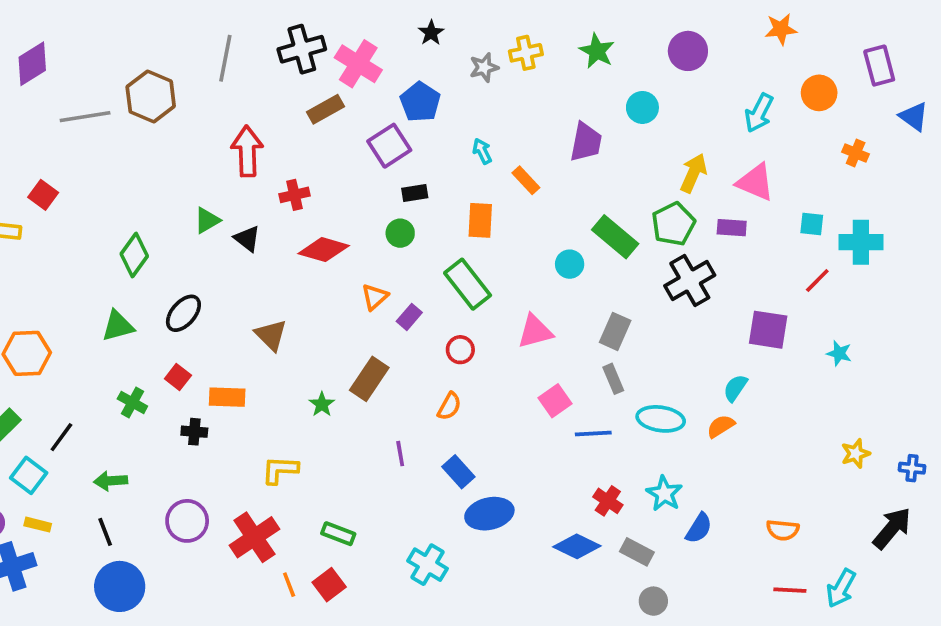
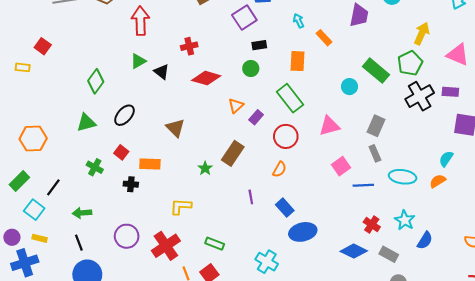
red arrow: (247, 151) -> (140, 21), moved
pink triangle: (755, 182) -> (458, 55), moved
purple rectangle: (732, 228) -> (450, 92), moved
red circle: (460, 350) -> (286, 136), size x1.5

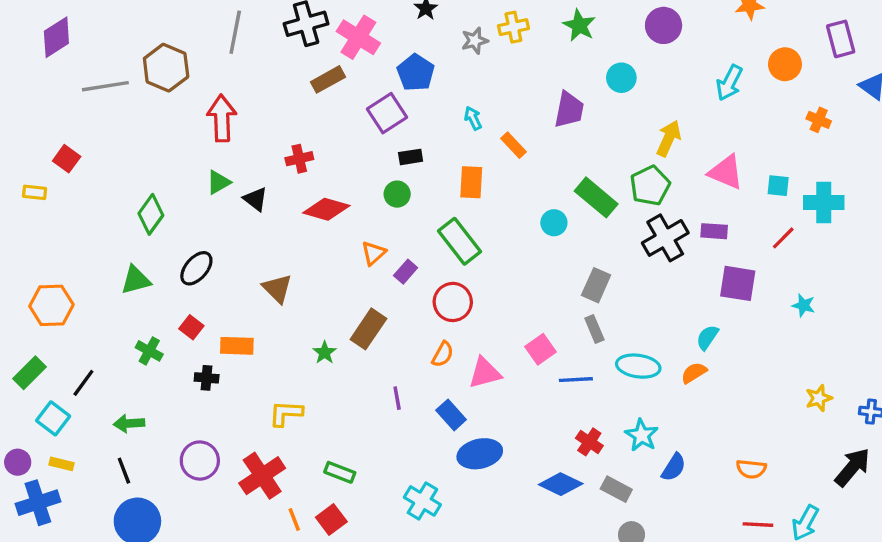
pink triangle: (329, 126) -> (485, 373), moved

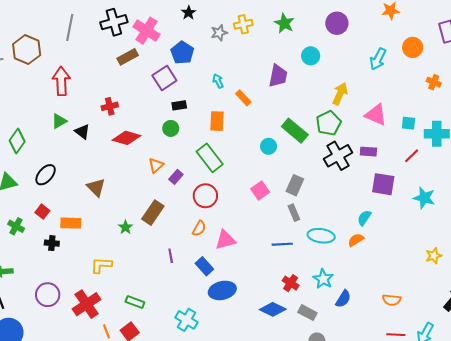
cyan star: (804, 305) -> (424, 198), size x1.5
pink square: (540, 349) -> (260, 190), moved

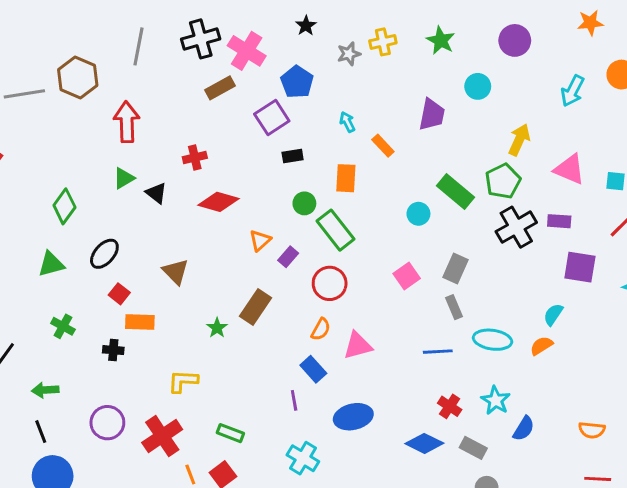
green circle: (171, 128) -> (304, 203), moved
red square: (42, 212) -> (119, 294), moved
purple line: (171, 256) -> (294, 400), moved
blue rectangle: (204, 266) -> (313, 369), moved

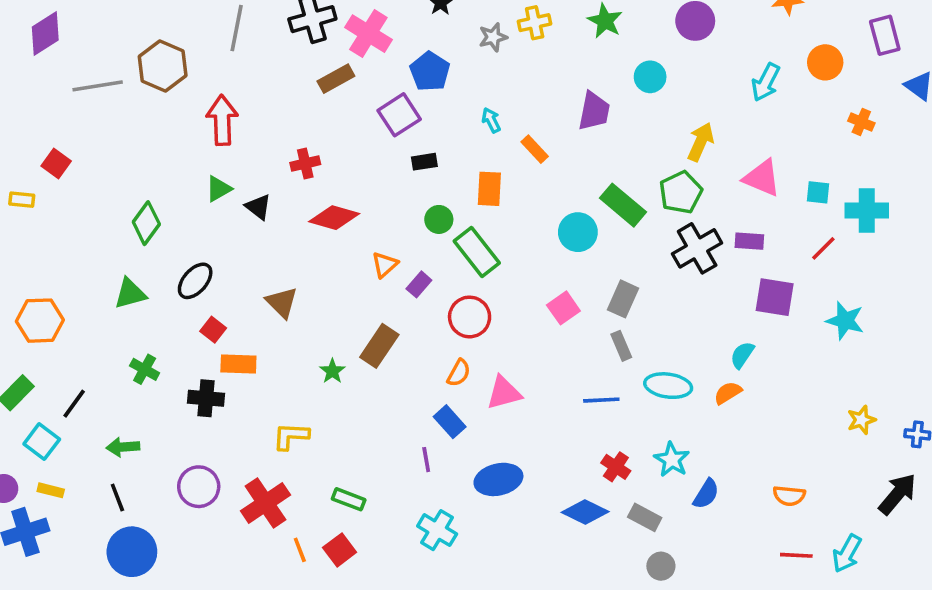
cyan circle: (418, 214) -> (578, 232), size x1.4
black cross: (113, 350) -> (206, 398), size x1.4

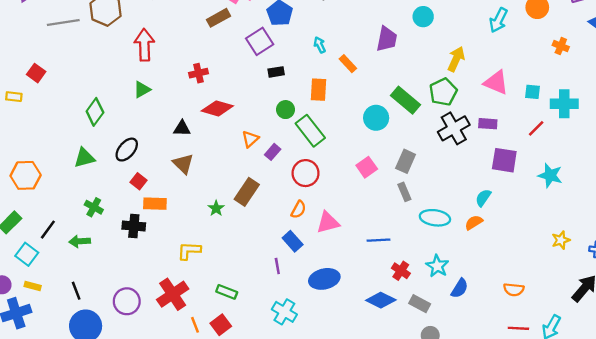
black triangle: (258, 207) -> (182, 128), moved, turned -36
blue line: (601, 400) -> (378, 240), moved
green arrow: (123, 447) -> (80, 241), moved
purple circle: (199, 487) -> (127, 301), moved

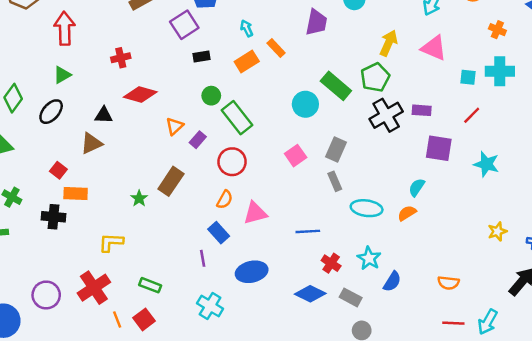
pink triangle: (496, 83) -> (434, 48), moved
orange rectangle: (318, 90) -> (247, 61), moved, turned 55
cyan cross: (564, 104) -> (500, 71), moved
black ellipse: (127, 150) -> (51, 112), moved
brown triangle: (183, 164) -> (91, 143), moved, turned 50

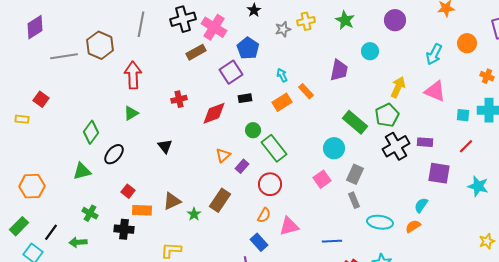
red diamond: (140, 94) -> (214, 113), moved, turned -36
cyan circle: (305, 104) -> (334, 148), moved
black ellipse: (51, 112) -> (114, 154), moved
black triangle: (104, 115) -> (165, 146), turned 49
brown triangle: (91, 143) -> (172, 201), moved

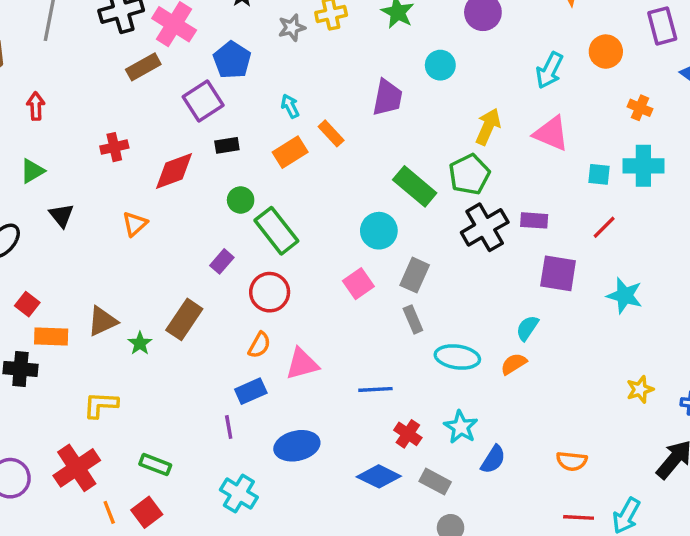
red arrow: (133, 75) -> (36, 106), size x0.6
black triangle: (165, 146) -> (61, 215), moved
orange triangle: (223, 155) -> (135, 224), moved
blue rectangle: (259, 242) -> (251, 391), turned -72

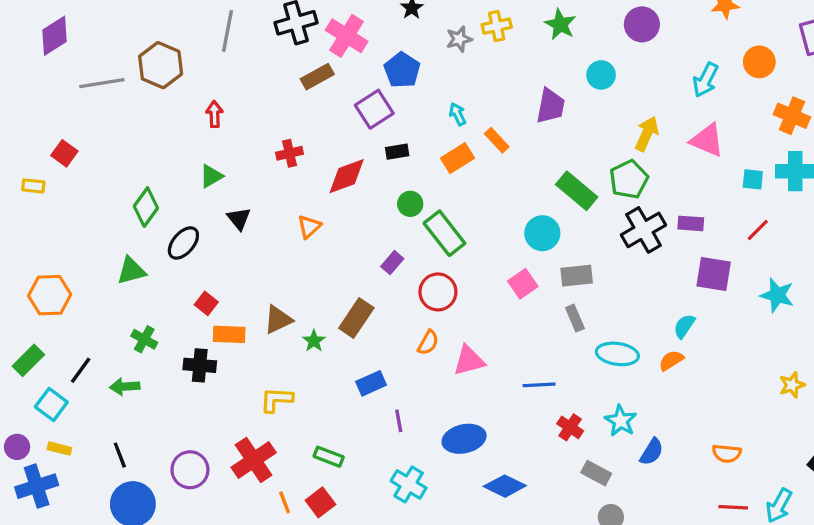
orange cross: (640, 108) -> (792, 116), size x1.5
gray rectangle: (415, 275) -> (577, 276), turned 60
blue rectangle: (251, 391) -> (371, 383), moved
blue diamond: (379, 476) -> (505, 486), moved

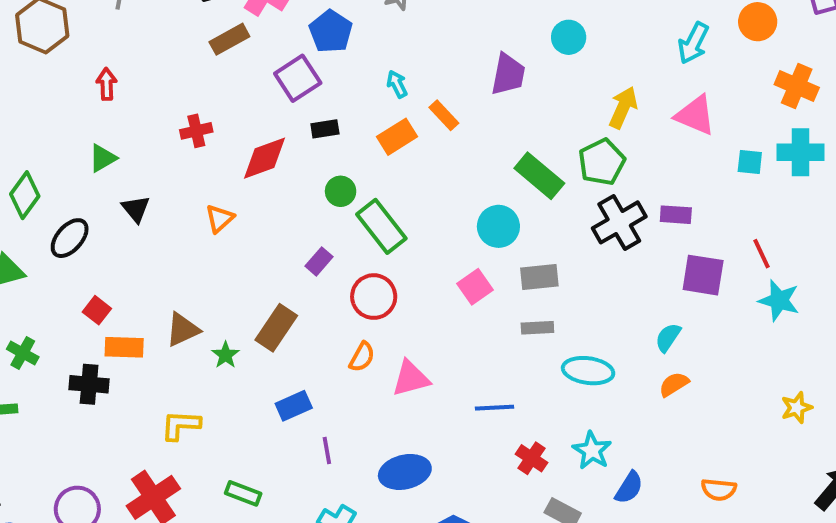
red line: (758, 230) -> (762, 254), moved, turned -70
gray rectangle: (575, 318) -> (537, 328), turned -70
orange semicircle: (671, 360) -> (674, 384), moved

